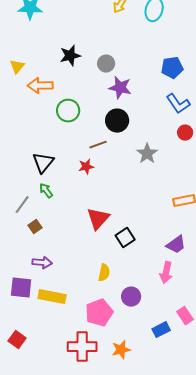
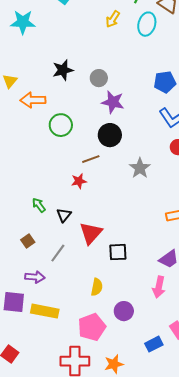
black triangle: (43, 163) -> (64, 215), moved, size x0.7
gray line: (22, 205) -> (58, 253), moved
black square: (125, 238) -> (118, 252), turned 30

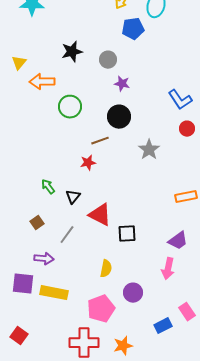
blue pentagon: (165, 82) -> (133, 29), moved
purple star: (113, 102) -> (122, 84), size x0.7
red triangle: (91, 233) -> (100, 215), turned -45

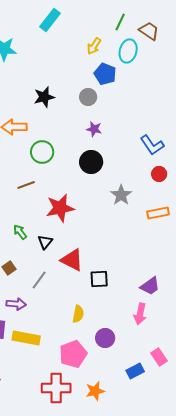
blue pentagon: (133, 29) -> (105, 74), turned 30
gray circle: (108, 60) -> (88, 97), moved
brown line: (100, 141) -> (26, 185), moved
red star: (88, 163) -> (60, 208), size x1.8
orange rectangle: (186, 197) -> (158, 213), moved

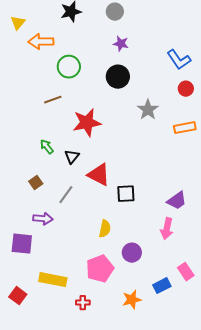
yellow rectangle: (26, 338) -> (53, 280), moved
red cross: (56, 388) -> (83, 303), size x0.5
orange star: (95, 391) -> (132, 300), moved

